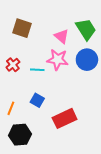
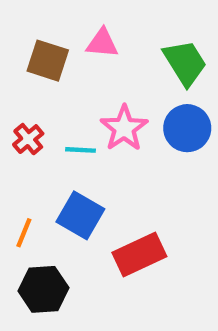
pink triangle: (62, 36) -> (102, 43), moved, turned -35
pink star: (58, 60) -> (124, 128), turned 30
blue square: (37, 100) -> (80, 215), size x1.5

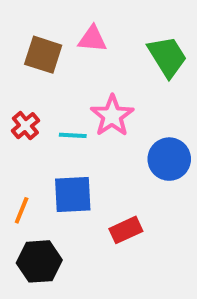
blue circle: (187, 128) -> (169, 159), moved
blue square: (80, 215) -> (73, 195), turned -33
red rectangle: (139, 255) -> (126, 230), size x0.7

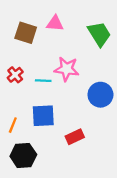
pink star: (112, 116) -> (67, 69), turned -30

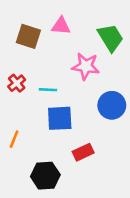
pink star: (67, 69) -> (86, 66), moved
blue square: (43, 116) -> (60, 118), moved
black hexagon: (23, 155) -> (45, 176), moved

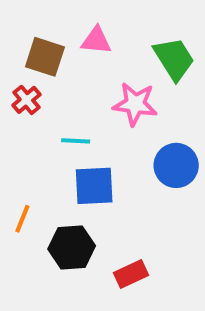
red cross: (17, 83) -> (26, 100), moved
red rectangle: (83, 152) -> (131, 274), moved
black hexagon: (45, 176) -> (72, 247), moved

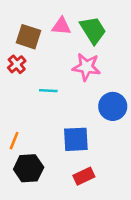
green trapezoid: (174, 59) -> (93, 30), moved
blue square: (94, 186) -> (76, 139), moved
black hexagon: (72, 247) -> (29, 168), moved

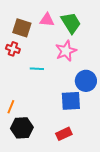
red cross: (17, 64) -> (13, 49), turned -32
pink star: (86, 67) -> (66, 51), turned -30
blue square: (76, 139) -> (71, 101), moved

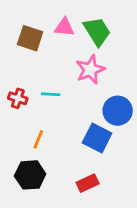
red cross: (13, 49) -> (18, 98), moved
blue square: (71, 101) -> (97, 138), turned 30
orange line: (11, 107) -> (38, 139), moved

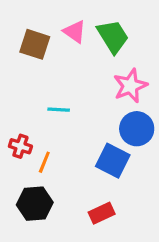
pink triangle: (64, 27) -> (75, 32), turned 30
pink star: (90, 70) -> (130, 86), moved
red cross: (18, 98) -> (20, 146), moved

